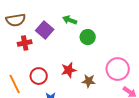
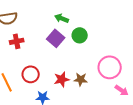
purple square: (45, 30) -> (56, 38), moved
red star: (69, 70) -> (62, 79), moved

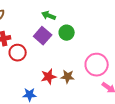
red circle: (31, 74) -> (18, 53), moved

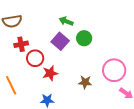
red star: (49, 77) -> (50, 73), moved

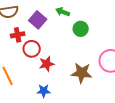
purple square: (60, 41) -> (38, 20), moved
brown star: (85, 82) -> (82, 73), size x1.5

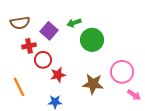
green arrow: (63, 12) -> (74, 23), turned -40
green circle: (81, 29) -> (92, 40), size x1.5

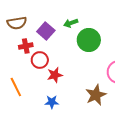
brown star: (93, 84) -> (96, 95), moved, turned -30

